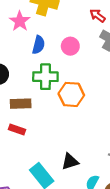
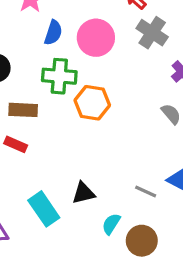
pink circle: (70, 46) -> (96, 38), size x1.5

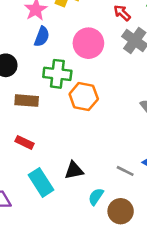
blue semicircle: (53, 33) -> (42, 37), moved
red rectangle: (16, 144) -> (25, 142), moved

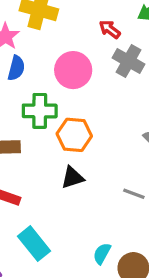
black triangle: (74, 170) -> (72, 178), moved
gray line: (125, 171) -> (134, 194), moved

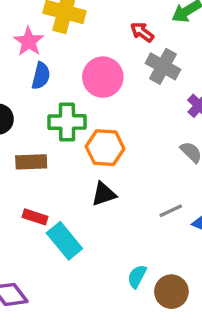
gray line: (134, 194) -> (171, 211), turned -45
cyan rectangle: (34, 244) -> (64, 241), moved

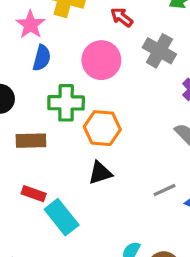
red arrow: (142, 32) -> (122, 17), moved

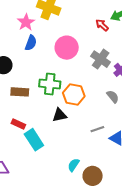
red arrow: (122, 17) -> (102, 25), moved
gray cross: (159, 51) -> (101, 59), moved
green cross: (66, 103) -> (50, 84), moved
orange hexagon: (102, 128) -> (74, 95), moved

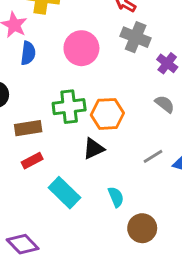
gray cross: (101, 59) -> (136, 37), moved
red rectangle: (18, 124) -> (32, 161), moved, turned -40
cyan semicircle: (74, 165) -> (116, 197), moved, turned 136
brown circle: (93, 176) -> (142, 228), moved

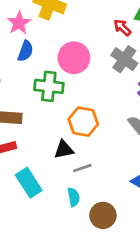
green cross: (69, 107) -> (49, 86), moved
gray line: (153, 156) -> (82, 168), moved
brown circle: (142, 228) -> (103, 215), moved

